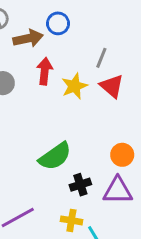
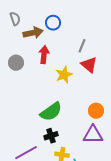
yellow star: (74, 86) -> (64, 75), moved
black cross: (80, 185) -> (51, 136), moved

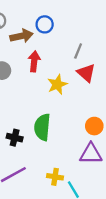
green semicircle: (51, 112) -> (42, 127), turned 130
black cross: (51, 136) -> (15, 138), moved, turned 32

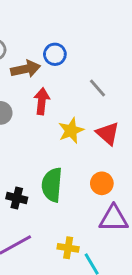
gray line: (78, 51) -> (97, 88), turned -63
red triangle: (86, 73) -> (108, 133), moved
orange circle: (94, 126) -> (102, 183), moved

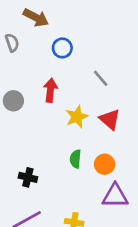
brown arrow: (26, 69) -> (36, 18), moved, turned 40
green semicircle: (52, 185) -> (75, 159), moved, size x0.6

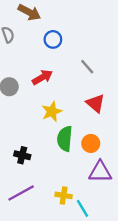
red arrow: (50, 90) -> (42, 77), turned 54
yellow star: (77, 117) -> (52, 112), moved
green semicircle: (75, 159) -> (65, 139), size x1.5

